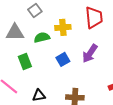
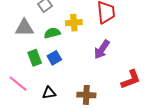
blue square: (63, 59) -> (54, 58), moved

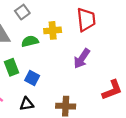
blue square: (54, 58) -> (32, 78), moved, turned -32

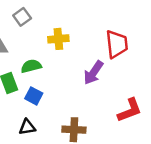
red trapezoid: (86, 20) -> (117, 44), moved
green semicircle: (30, 41) -> (31, 66), moved

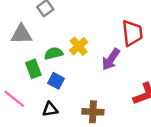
yellow cross: (58, 39) -> (79, 46), moved, turned -36

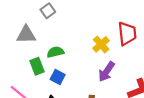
yellow cross: (79, 46) -> (101, 44), moved
purple arrow: (111, 59) -> (106, 72), moved

